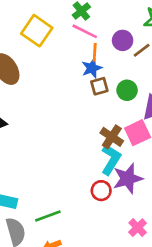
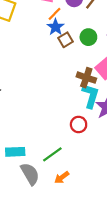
orange line: (95, 52) -> (54, 14), turned 56
red circle: (101, 191) -> (79, 124), moved

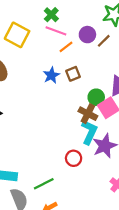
blue star: (56, 27) -> (51, 75), moved
green circle: (88, 37) -> (96, 97), moved

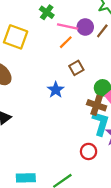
pink line: (56, 31) -> (68, 26), moved
blue star: (51, 75) -> (56, 90), moved

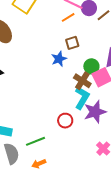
blue star: (56, 90) -> (59, 59), moved

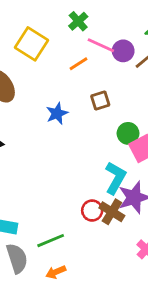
orange line: (68, 17) -> (78, 64), moved
blue star: (59, 59) -> (57, 113), moved
brown cross: (82, 81) -> (112, 212), moved

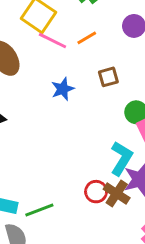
pink line: (101, 45) -> (52, 41), moved
green line: (51, 241) -> (39, 210), moved

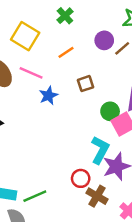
pink line: (52, 41) -> (31, 73), moved
brown cross: (117, 194) -> (97, 196), moved

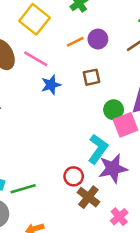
purple circle: (104, 40) -> (98, 39), moved

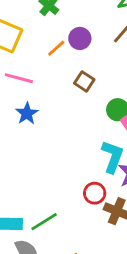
brown square: (91, 77) -> (84, 81), turned -30
blue star: (51, 85) -> (27, 113), moved

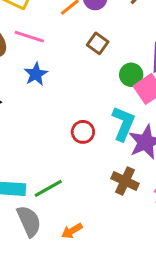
red circle: (95, 193) -> (83, 132), moved

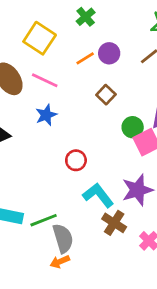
cyan L-shape: (123, 124) -> (98, 195), moved, turned -68
red circle: (83, 132) -> (76, 160), moved
gray semicircle: (29, 221) -> (63, 238), moved

